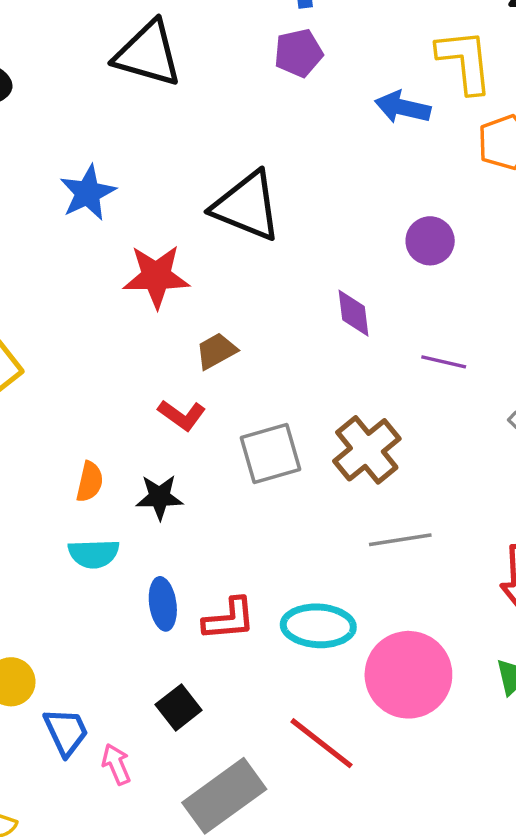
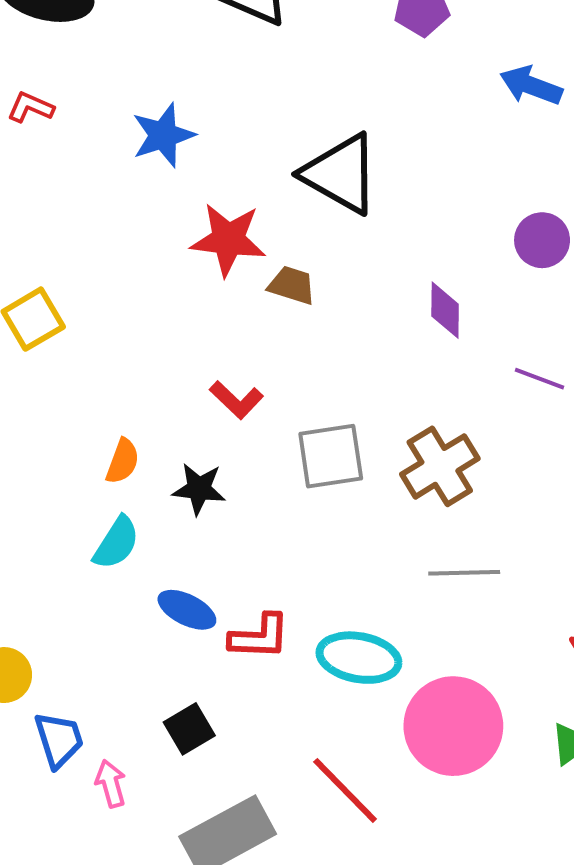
brown trapezoid: (216, 351) -> (292, 285), moved, turned 39
cyan semicircle: (94, 554) -> (116, 543), turned -63
blue ellipse: (163, 604) -> (187, 610), turned -63

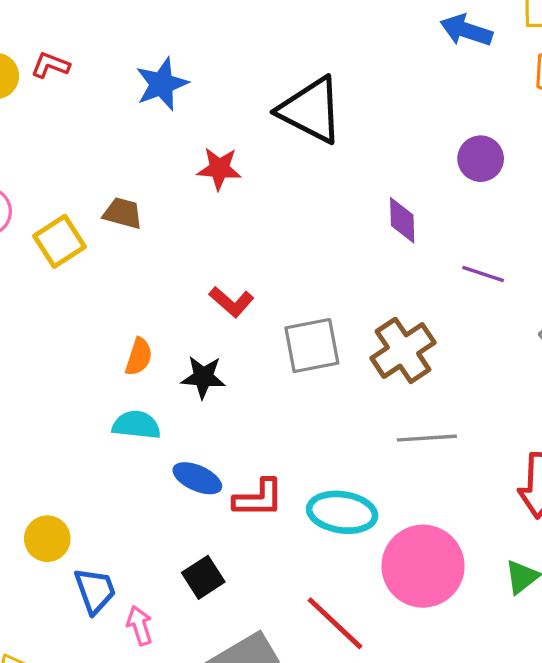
red star: (228, 240) -> (219, 169), size x0.7
brown trapezoid: (292, 285) -> (123, 213), moved
cyan semicircle: (116, 543) -> (136, 425), turned -114

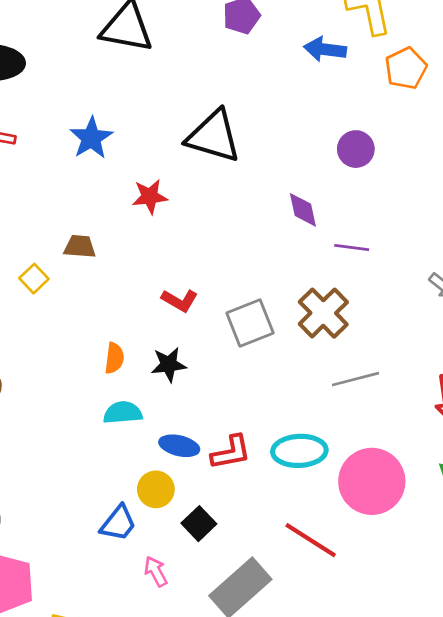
yellow square: (60, 241) -> (34, 279), size x0.7
purple line: (483, 274) -> (352, 248), moved
yellow circle: (47, 539) -> (156, 489), moved
blue trapezoid: (95, 591) -> (118, 523), moved, turned 69

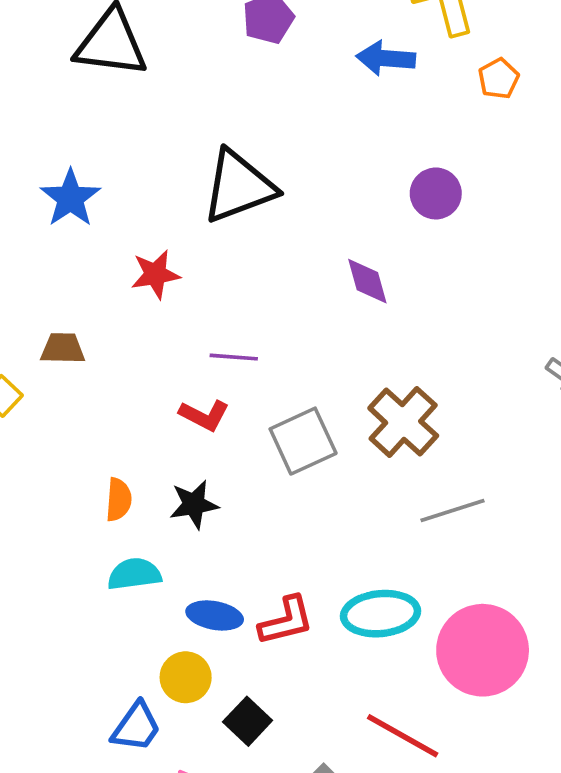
orange pentagon: (406, 68) -> (499, 79), size x0.7
black triangle: (214, 136) -> (239, 187), turned -34
purple line: (352, 248) -> (234, 357), moved

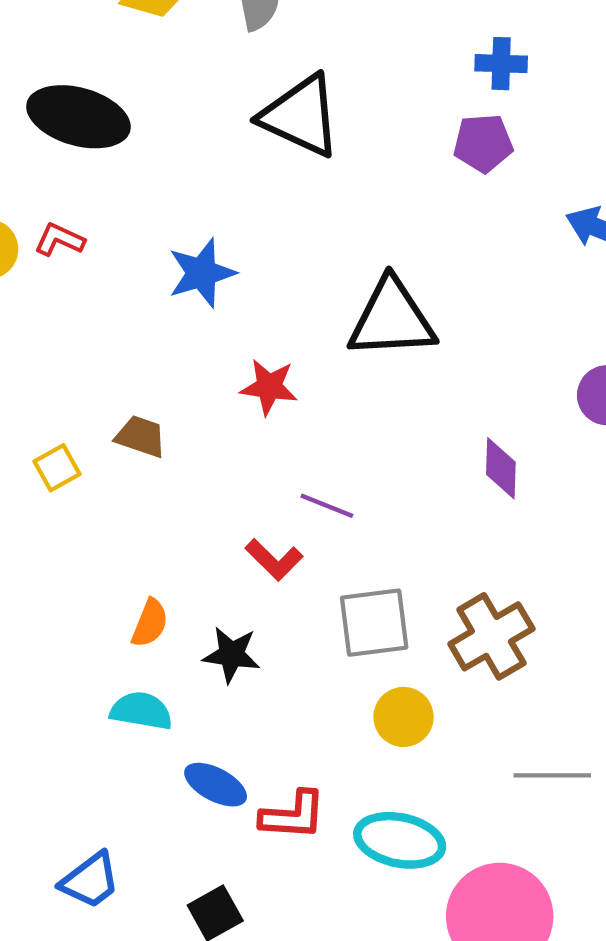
gray line: (452, 511) -> (552, 775), moved
yellow circle: (186, 677) -> (404, 717), moved

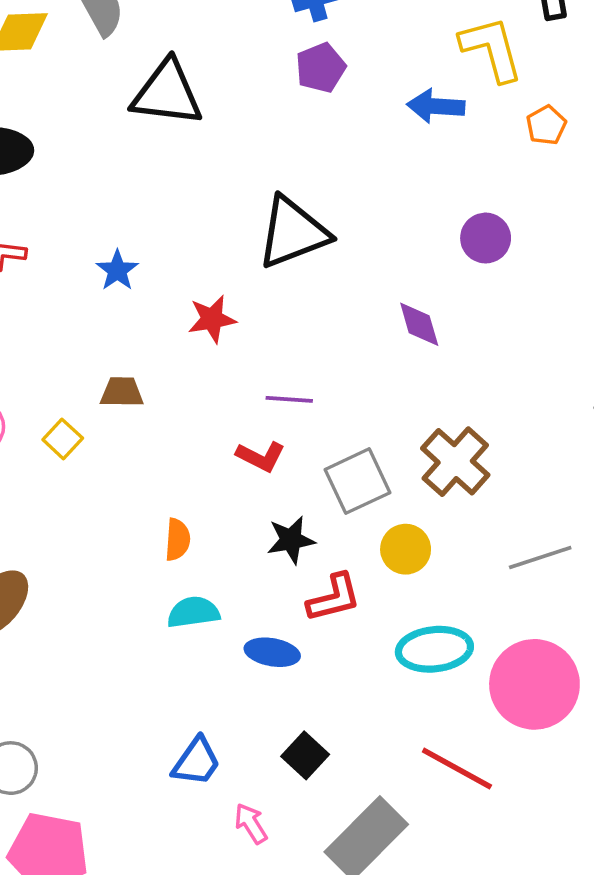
blue star: (202, 273) -> (117, 270), moved, size x0.7
black star: (231, 655) -> (291, 540), moved
red L-shape: (293, 815) -> (334, 598), moved

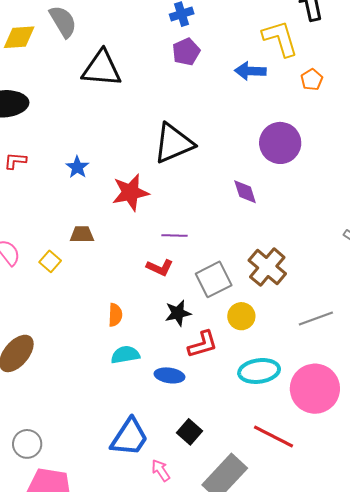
purple circle: (486, 238) -> (280, 143), size x1.5
red star: (212, 319) -> (130, 192), size x1.4
blue trapezoid: (196, 762) -> (130, 437), size x1.4

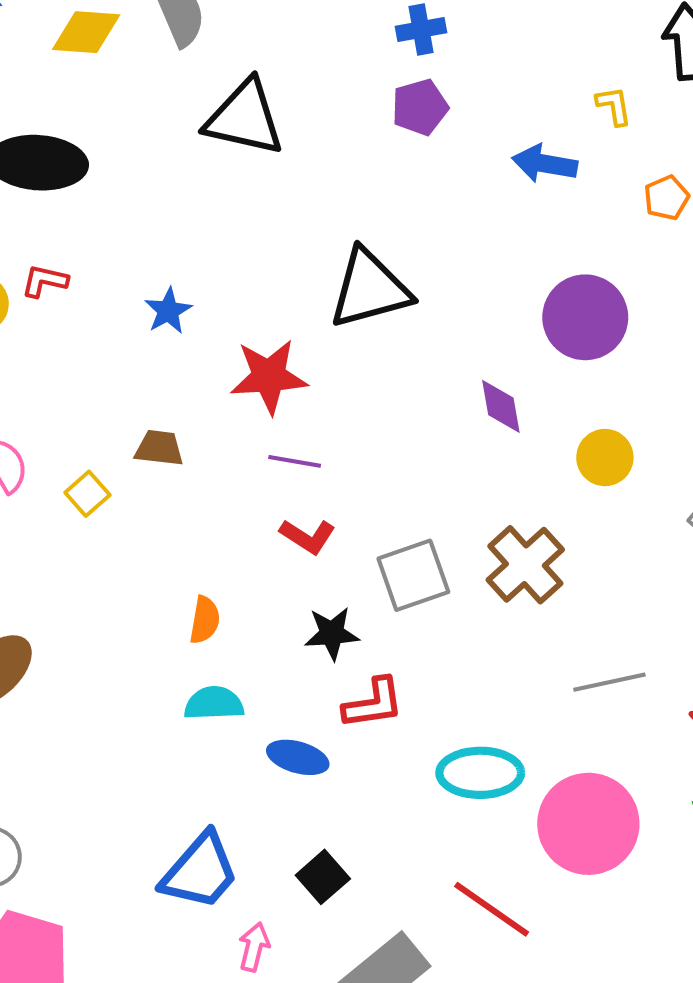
yellow L-shape: (280, 38) -> (614, 106), size x0.5
purple line: (174, 236) -> (295, 461), moved
yellow circle: (241, 316) -> (605, 458), moved
pink arrow: (161, 470) -> (254, 947), turned 40

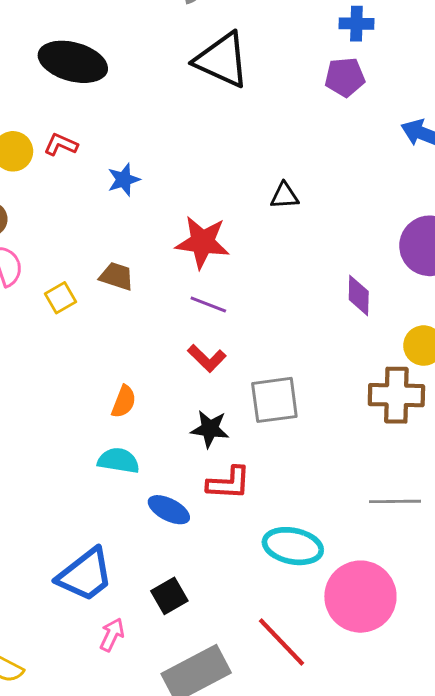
black triangle: (370, 289) -> (285, 196), size x0.5
blue star: (168, 311) -> (124, 180), moved
brown cross: (525, 565) -> (396, 395), moved, turned 32

